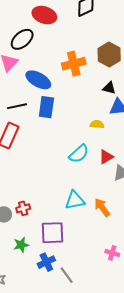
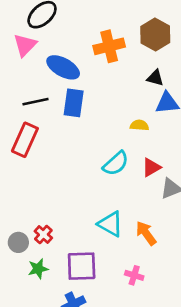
cyan triangle: (75, 200) -> (110, 224), turned 40
red cross: (23, 208) -> (43, 235), turned -32
green star: (21, 245) -> (38, 269), moved
pink cross: (112, 253) -> (134, 275), moved

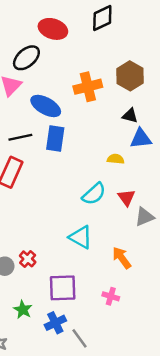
red triangle: (151, 167) -> (126, 198), turned -36
cyan triangle: (110, 224) -> (81, 237), moved
green star: (38, 269) -> (23, 310), moved, turned -30

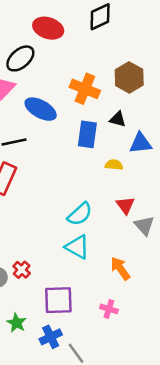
orange cross: (88, 87) -> (85, 89), turned 36
black triangle: (130, 116) -> (118, 119), moved
blue rectangle: (55, 139) -> (87, 134), moved
cyan semicircle: (94, 194) -> (80, 214), moved
gray triangle: (144, 217) -> (144, 225), turned -50

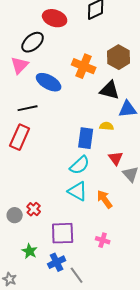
black triangle: (118, 119) -> (110, 90), size x1.5
blue rectangle: (87, 134) -> (86, 138), moved
orange arrow: (120, 268) -> (105, 199), moved

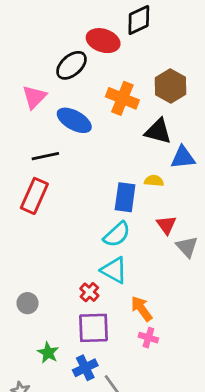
red ellipse: (55, 18) -> (103, 41), moved
black ellipse: (33, 42) -> (71, 65), moved
orange arrow: (105, 199) -> (142, 309), moved
red cross: (34, 209) -> (89, 292), moved

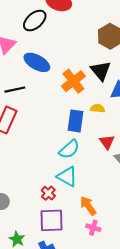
orange cross: (122, 98) -> (73, 81), moved, turned 30
black triangle: (158, 131) -> (101, 71), turned 35

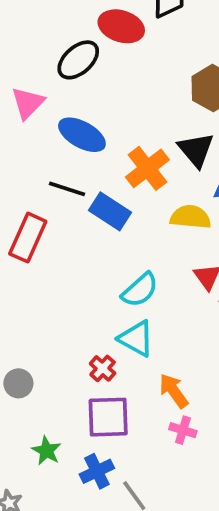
black line: (15, 90) -> (67, 189), moved, turned 30
yellow semicircle: (98, 108) -> (190, 217), size x1.5
blue rectangle: (76, 121) -> (110, 211), moved, turned -65

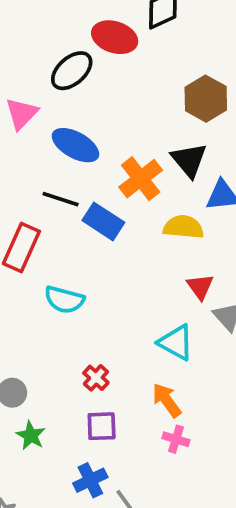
cyan semicircle: (140, 290) -> (64, 300), moved, turned 57
cyan triangle: (136, 339) -> (176, 342), moved
purple square: (108, 417) -> (102, 426), size x0.7
green star: (46, 451) -> (31, 436), moved

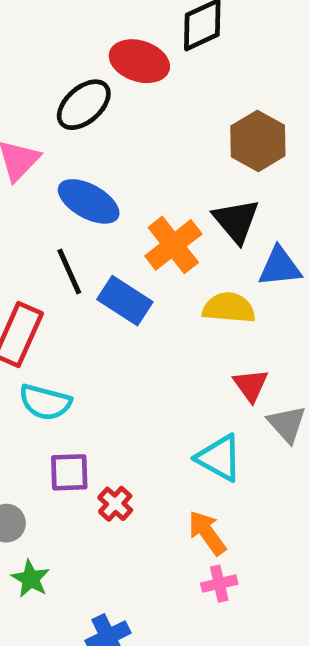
black line: (61, 199) -> (69, 272), turned 48
cyan semicircle: (64, 300) -> (45, 402), moved
purple square: (102, 426) -> (69, 472), moved
pink cross: (176, 439) -> (219, 584), turned -30

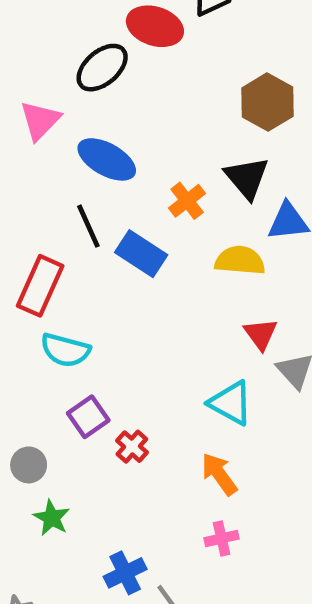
orange cross: (173, 245) -> (187, 201), size x0.7
purple square: (69, 472) -> (88, 417), turned -33
pink cross: (219, 584) -> (222, 538), moved

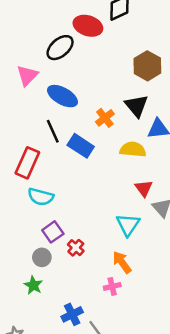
cyan triangle: (231, 403) -> (128, 225), turned 35
gray circle: (29, 465) -> (42, 257), moved
pink cross: (222, 538) -> (112, 286), moved

